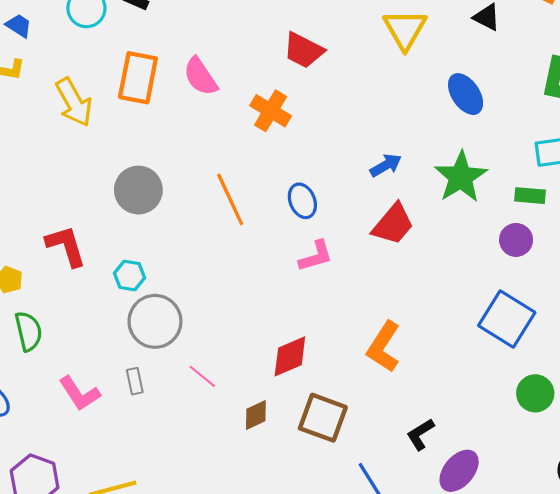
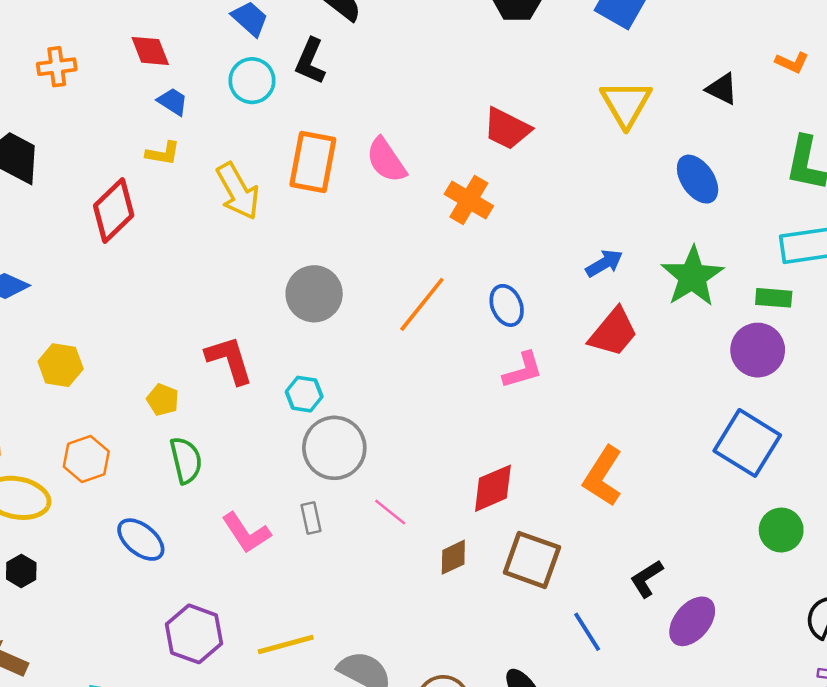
orange line: (230, 200) -> (422, 304), turned 64
purple circle: (516, 240) -> (758, 350), size x1.4

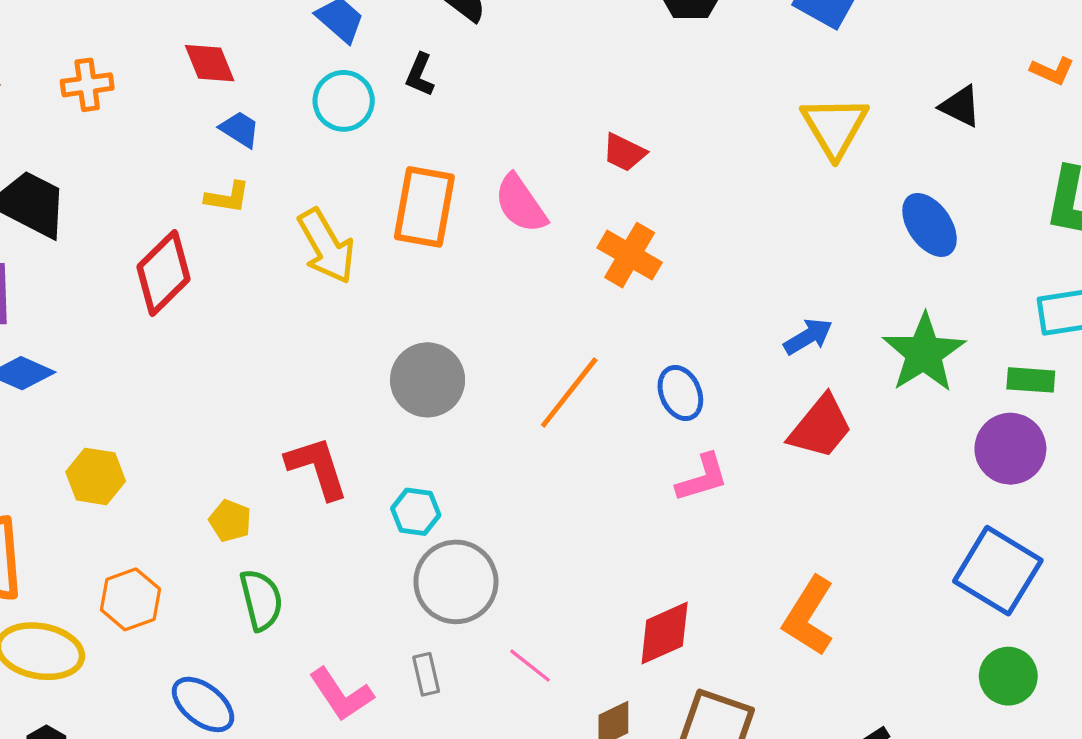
black L-shape: (310, 61) -> (420, 75), size x0.7
red trapezoid: (507, 129) -> (624, 152), moved, size x0.7
green circle: (781, 530) -> (1008, 676), moved

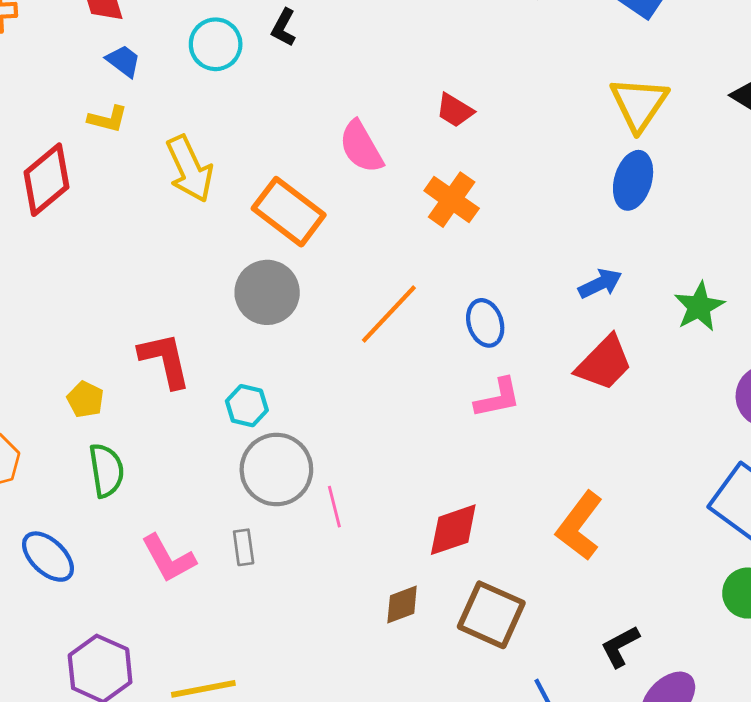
orange rectangle: (424, 207) -> (289, 212), moved, turned -68
blue ellipse: (930, 225) -> (633, 180), moved, turned 46
green star: (924, 353) -> (699, 307), size x0.7
pink line: (530, 666) -> (334, 507), moved, turned 33

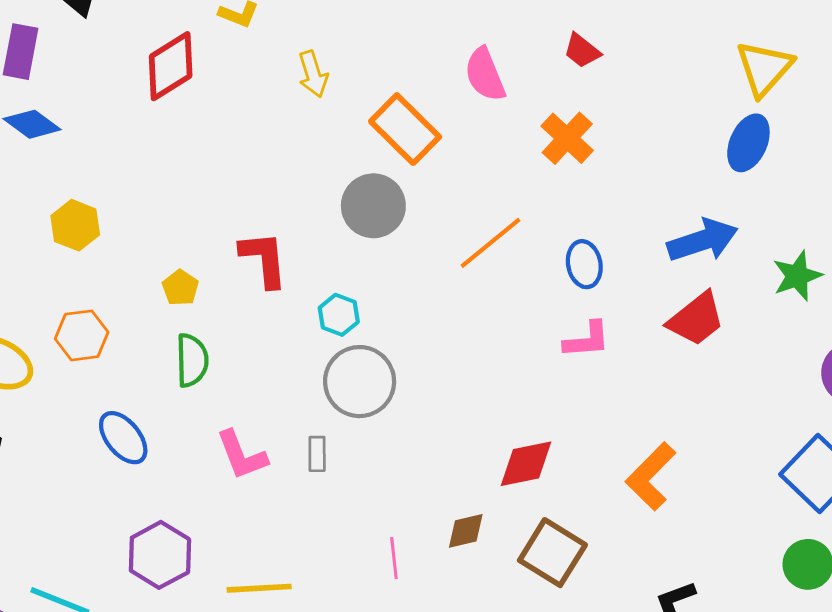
yellow arrow: (190, 169) -> (313, 74), size x0.7
blue arrow: (600, 284) -> (703, 240), size x1.6
pink line: (334, 507) -> (394, 558), moved

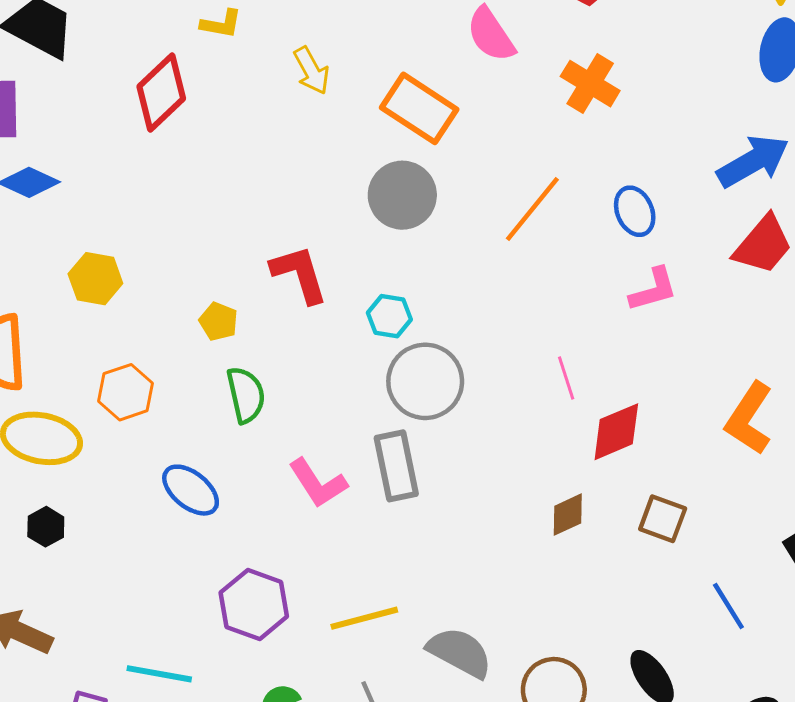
gray rectangle: (317, 454) -> (396, 466), size x1.8
brown square: (552, 553) -> (663, 519), size x0.7
pink line: (394, 558) -> (566, 378), moved

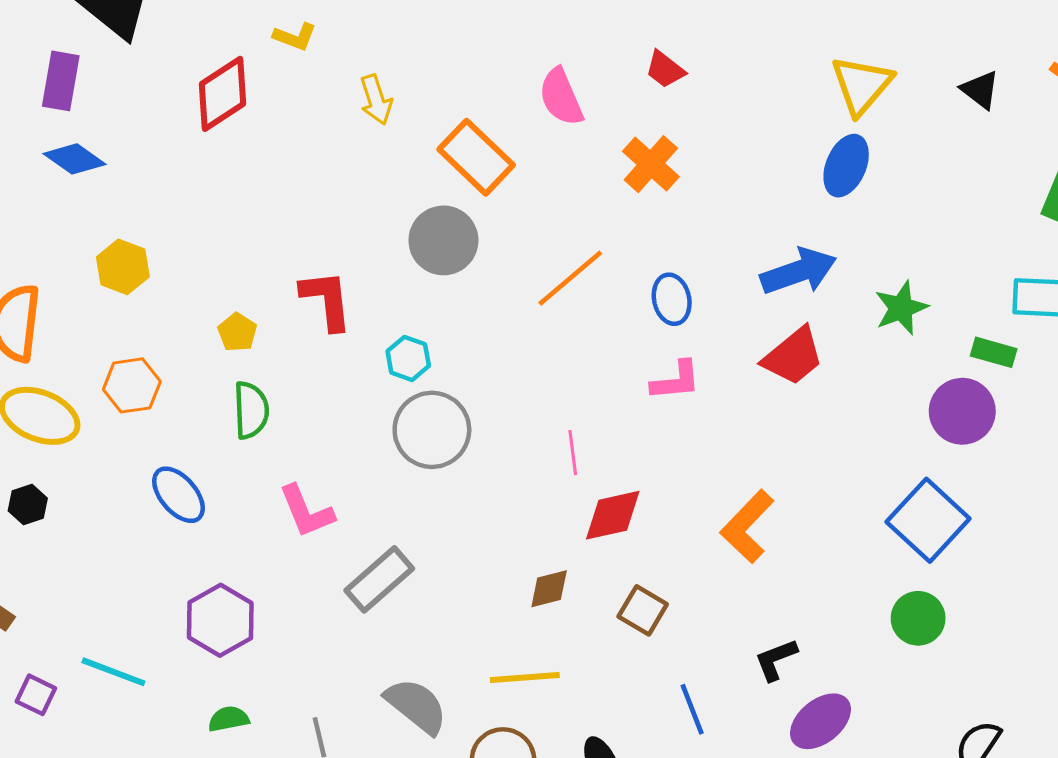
gray rectangle: (396, 466) -> (379, 579), moved, turned 50
yellow line: (364, 618) -> (525, 677), moved

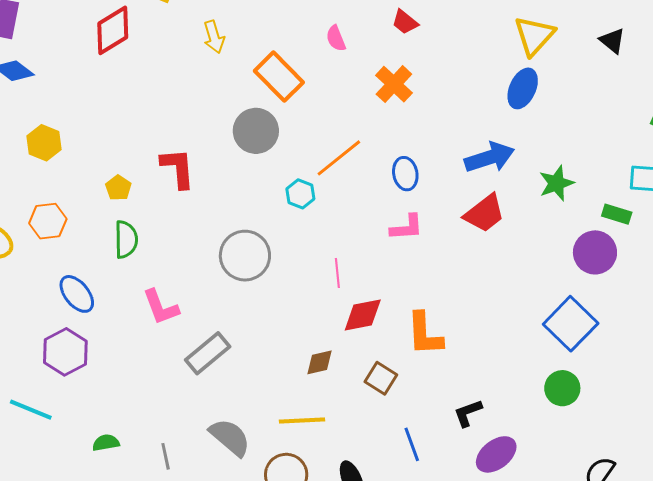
pink semicircle: (561, 97) -> (336, 38), size x0.7
cyan hexagon: (408, 358) -> (300, 194), moved
orange L-shape: (747, 526) -> (425, 334), moved, turned -48
purple hexagon: (220, 620) -> (65, 352), moved

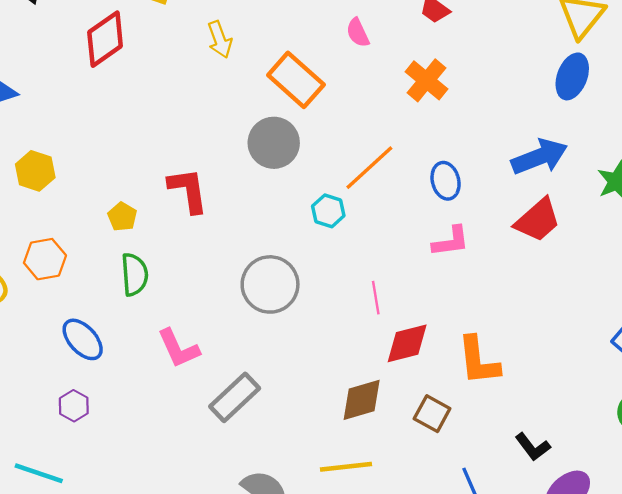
purple hexagon: (65, 352) -> (74, 406), size x0.6
brown diamond: (320, 362) -> (362, 400), size x1.4
black L-shape: (468, 413) -> (533, 447), turned -104

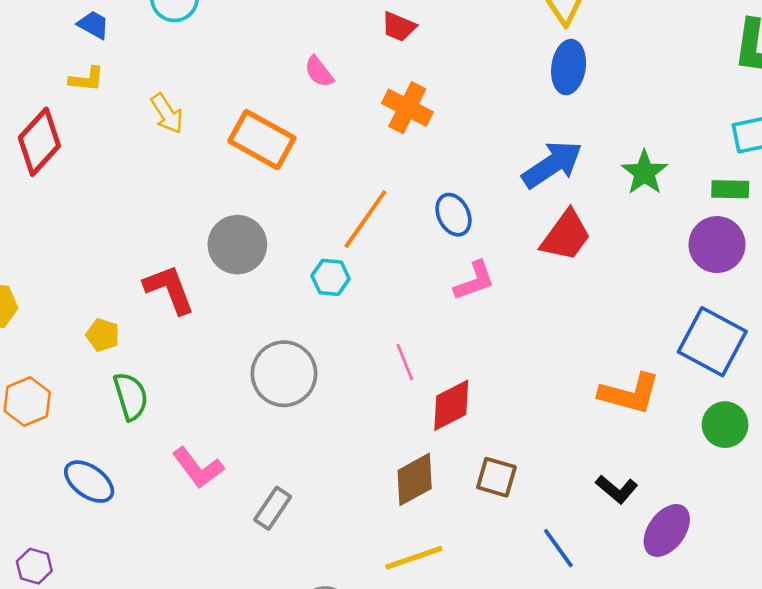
gray circle: (274, 143) -> (237, 245), moved
orange L-shape: (478, 361) -> (629, 394), moved, turned -56
gray rectangle: (235, 397) -> (273, 508), size x0.7
purple hexagon: (74, 406) -> (34, 566), moved

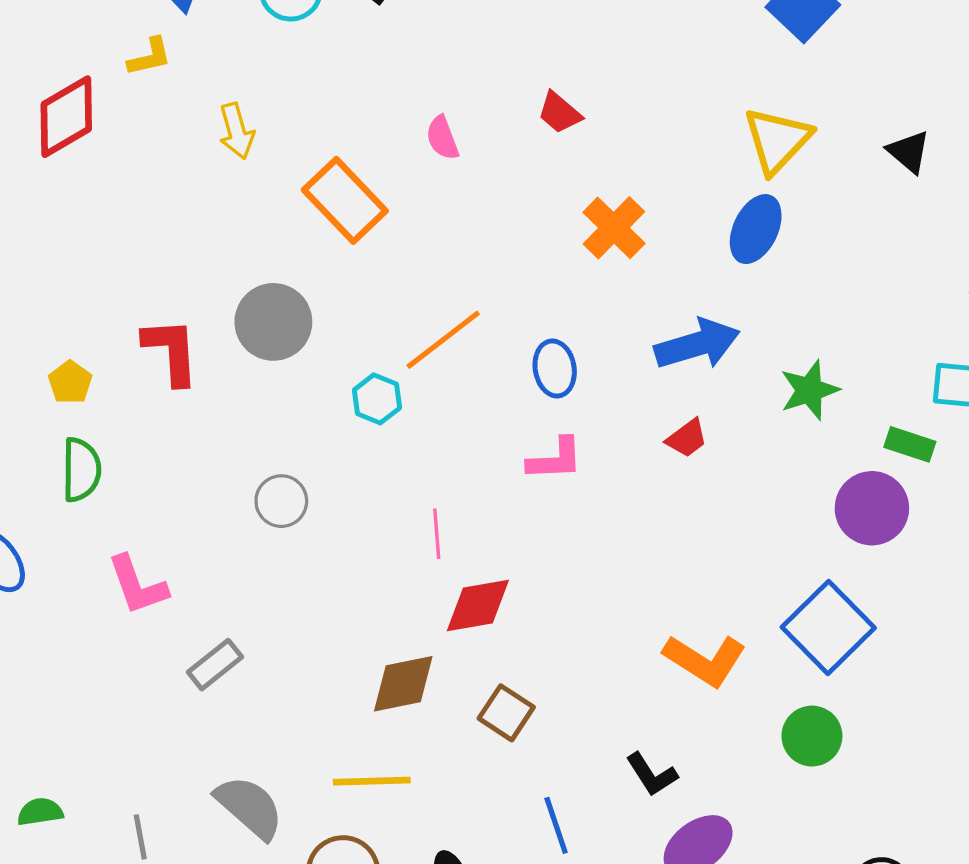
yellow L-shape: (87, 79) -> (150, 57), turned -36
orange cross: (407, 108) -> (614, 228), moved
red trapezoid: (566, 236) -> (687, 438), size x0.6
gray circle: (284, 374) -> (281, 501), size x0.6

